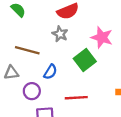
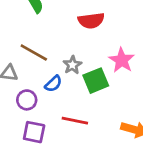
gray star: (60, 34) -> (72, 65), moved

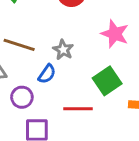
green square: (96, 81) -> (107, 81), moved

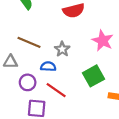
blue semicircle: (47, 74) -> (48, 66), turned -128
red line: (78, 109) -> (56, 90), moved, turned 30

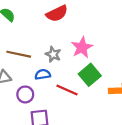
pink star: (103, 41) -> (82, 47), moved, turned 30
red line: (56, 90) -> (67, 90), moved

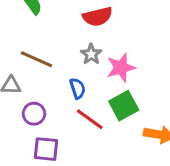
gray star: (53, 54) -> (91, 54), moved
blue semicircle: (43, 74) -> (78, 88), moved, turned 70

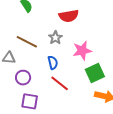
gray star: (91, 54) -> (55, 38), moved
green square: (124, 106) -> (95, 73), moved

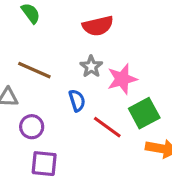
gray star: (55, 38) -> (91, 67), moved
red line: (60, 83) -> (107, 127), moved

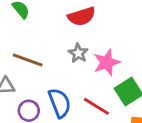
blue semicircle: (77, 101) -> (60, 103), moved, size x1.5

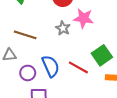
pink star: (107, 62) -> (84, 18), moved, turned 30

